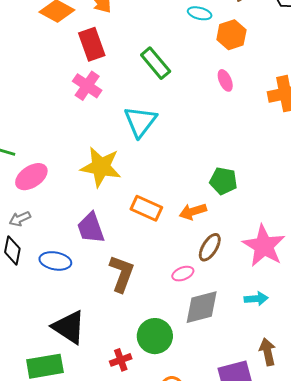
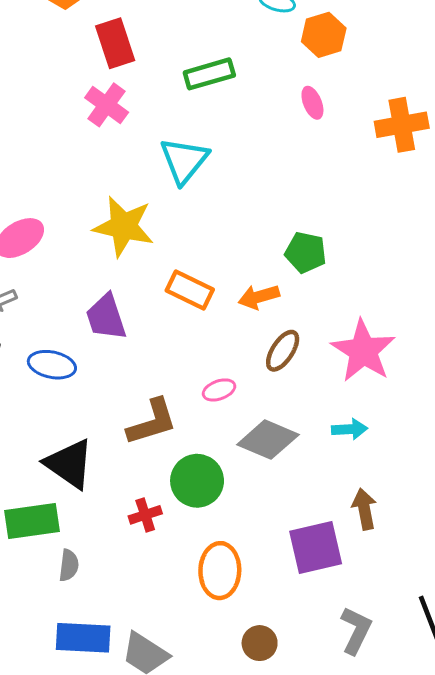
green rectangle: (156, 63) -> (209, 74), turned -68
brown L-shape: (122, 274) -> (152, 422), moved, turned 51
pink ellipse: (183, 274) -> (219, 390), moved
gray diamond: (202, 307) -> (268, 440), turned 36

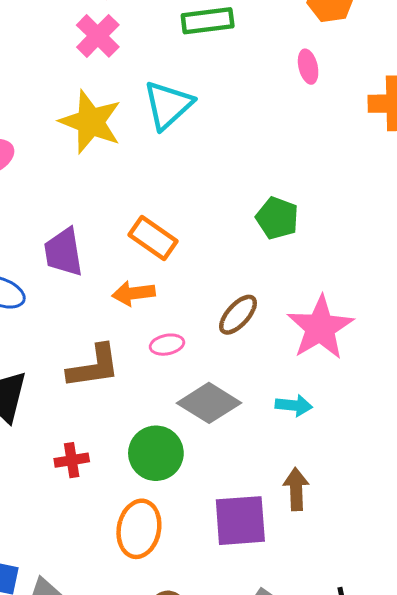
yellow star: (124, 226) -> (91, 122), moved
orange arrow: (259, 297) -> (134, 293), moved
green circle: (197, 481) -> (156, 453), moved

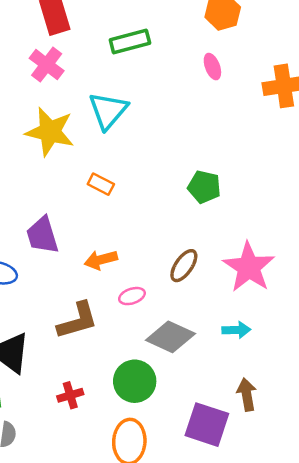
orange rectangle: (153, 238) -> (101, 184), moved, size x0.7
purple square: (240, 521) -> (207, 425), turned 30

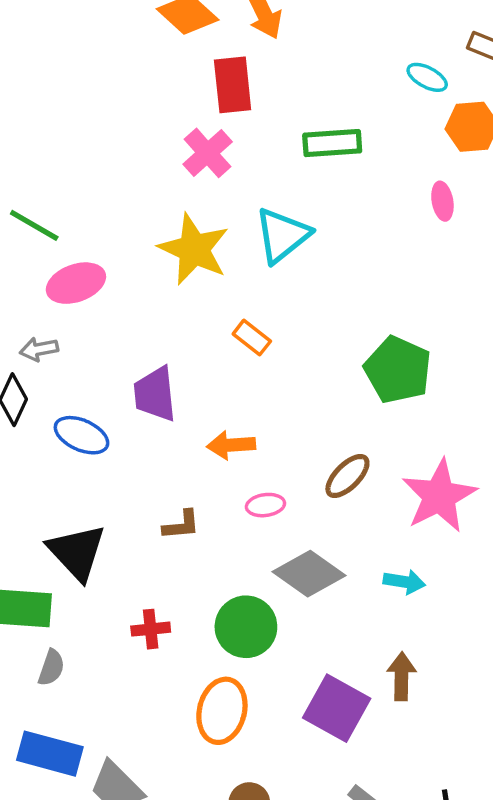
green pentagon: (204, 187) -> (398, 370), size x1.4
brown L-shape: (78, 321) -> (181, 525), size x0.6

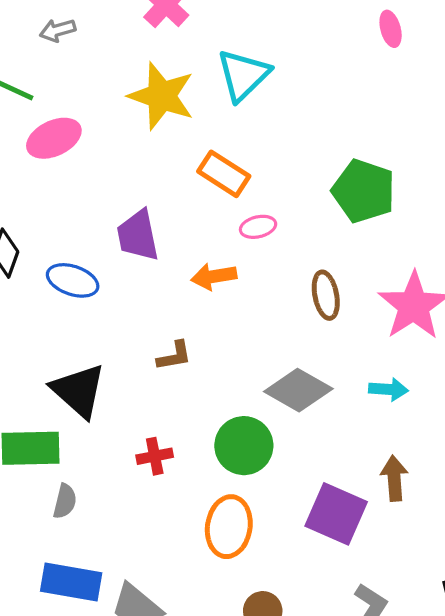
orange rectangle: (252, 338) -> (224, 174), size x1.4
gray arrow: (39, 349) -> (58, 30), moved
brown ellipse: (347, 476) -> (326, 295), turned -51
pink ellipse: (265, 505) -> (258, 227), moved

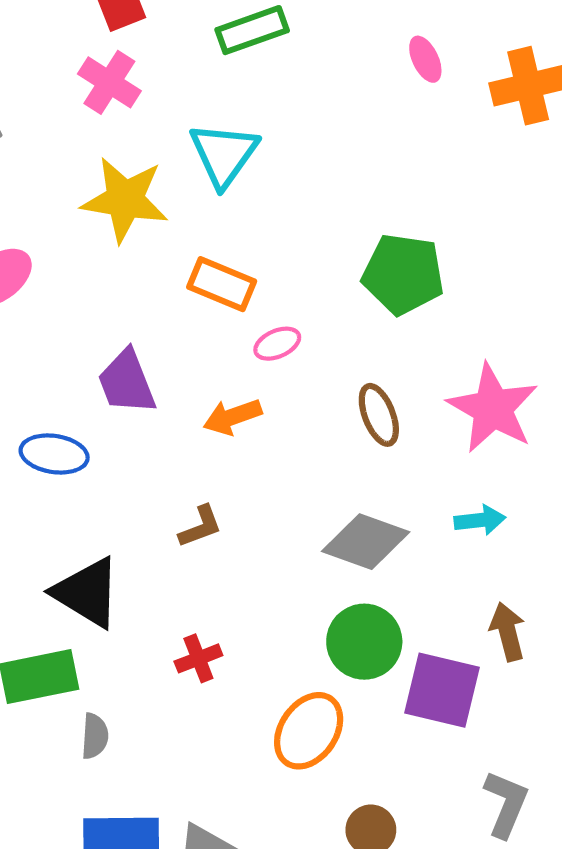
pink ellipse: (391, 29) -> (425, 59), moved
green circle: (244, 446) -> (364, 642), moved
orange ellipse: (229, 527) -> (309, 731), turned 36

